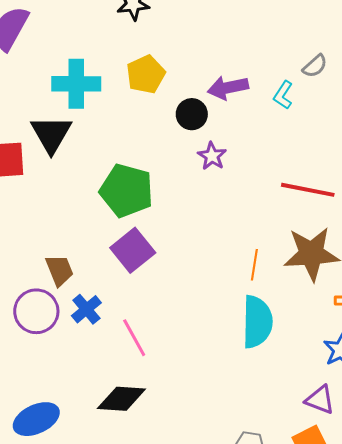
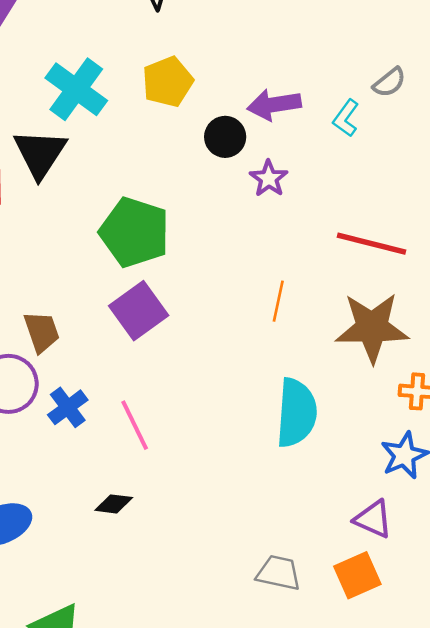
cyan cross: (76, 84) -> (76, 89), turned 33
purple star: (212, 156) -> (269, 178), moved
orange line: (254, 265) -> (278, 301), moved
blue cross: (86, 309) -> (68, 407), moved
black diamond: (121, 399) -> (114, 504), size x0.6

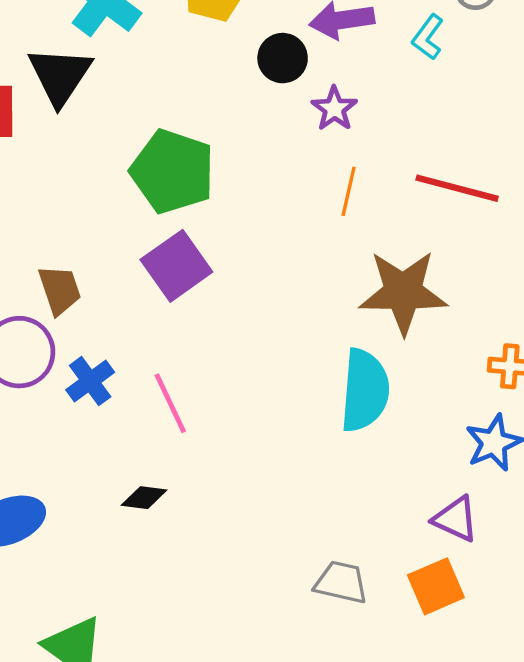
orange line: (278, 301) -> (349, 191), moved
brown star: (372, 328) -> (403, 292), moved

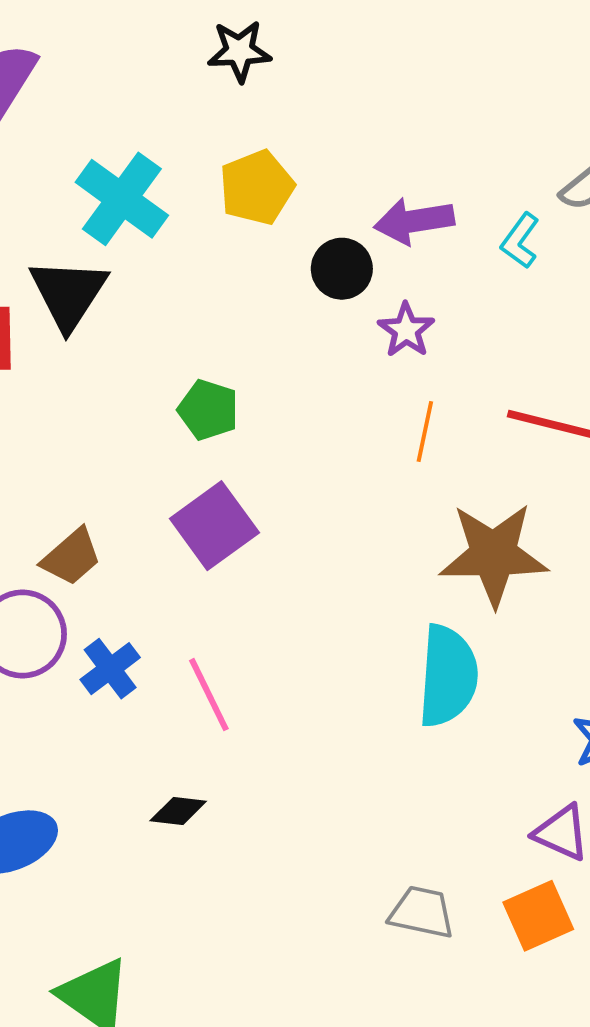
green pentagon: (173, 172) -> (208, 410), size x0.6
brown trapezoid: (60, 290) -> (71, 557), turned 68

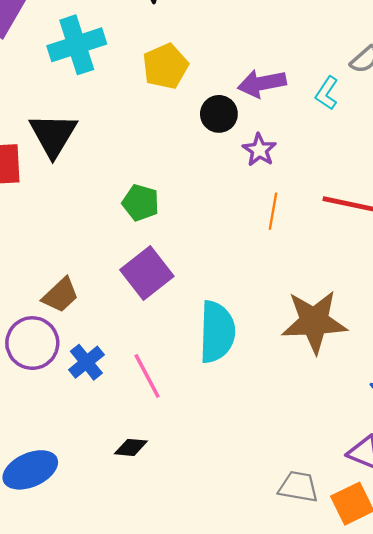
cyan cross: (122, 199) -> (77, 45), moved, turned 38
brown star: (494, 555) -> (314, 322), moved
cyan semicircle: (448, 676) -> (217, 332), moved
gray trapezoid: (422, 912) -> (298, 487), moved

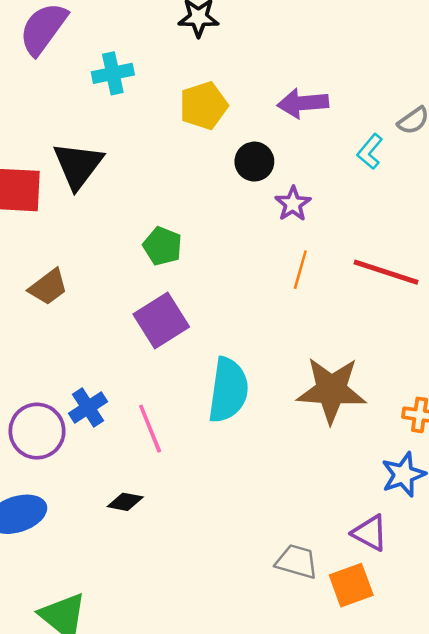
cyan cross: (77, 45) -> (113, 73), size x0.7
purple arrow: (262, 83) -> (303, 103), moved
brown trapezoid: (60, 295) -> (48, 287), moved
purple circle: (32, 343) -> (37, 431), moved

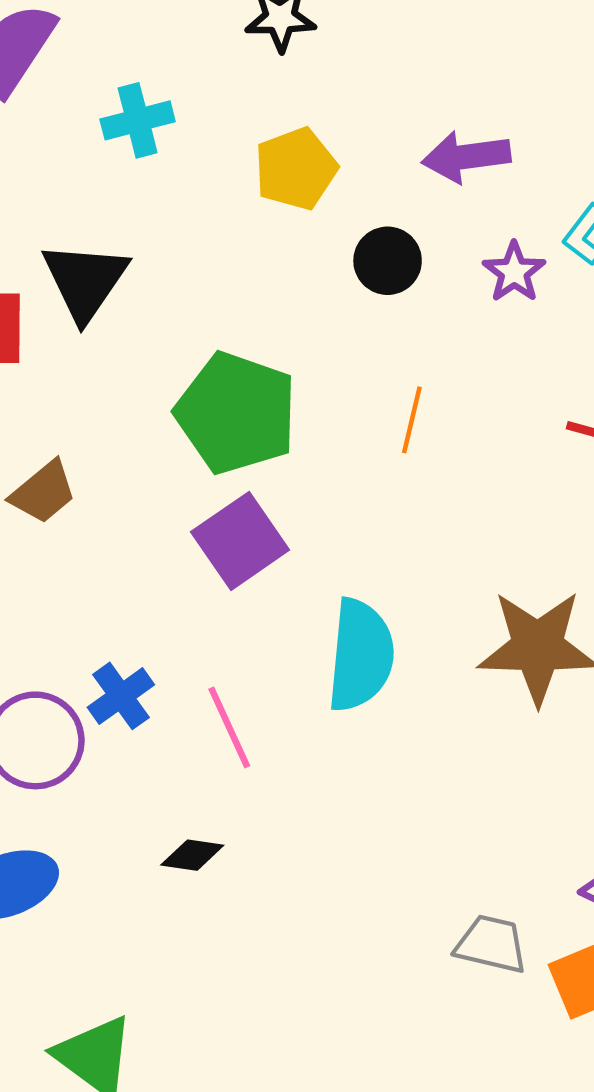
purple star: (293, 204) -> (514, 272), moved
green pentagon: (162, 246) -> (236, 413), size x1.8
orange line: (300, 270) -> (412, 420), moved

